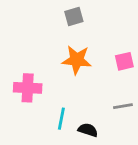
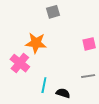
orange star: (77, 60) -> (36, 43), moved
pink cross: (28, 88) -> (20, 63), turned 36

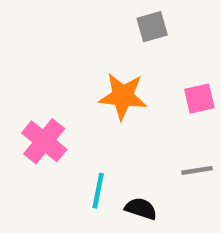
gray square: (53, 12) -> (152, 27), moved
orange star: (36, 43) -> (123, 96), moved

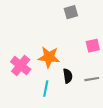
orange star: (123, 96) -> (49, 57), moved
black semicircle: (141, 209) -> (68, 76), moved, turned 64

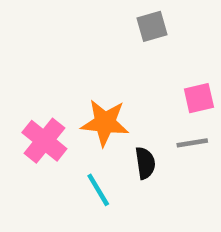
gray line: (92, 79) -> (192, 143), moved
cyan line: (46, 89) -> (98, 190), turned -42

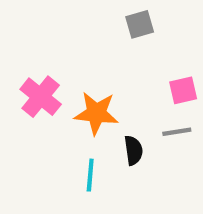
pink cross: (44, 141) -> (41, 97), moved
cyan line: (98, 190) -> (90, 175), turned 36

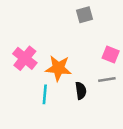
pink square: (183, 90) -> (111, 55), turned 35
cyan line: (90, 175) -> (45, 94), moved

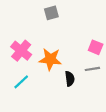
gray square: (85, 15) -> (51, 13), moved
cyan line: (45, 94) -> (21, 82), moved, turned 42

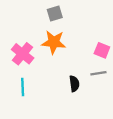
orange star: (50, 59) -> (54, 42), moved
cyan line: (21, 82) -> (23, 87), turned -49

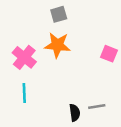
gray line: (98, 73) -> (97, 107), moved
black semicircle: (74, 84) -> (75, 113), moved

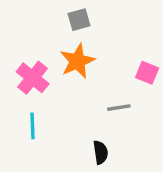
orange star: (57, 45) -> (77, 61), turned -30
gray line: (97, 107) -> (119, 108), moved

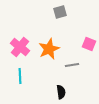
gray square: (79, 20) -> (60, 12), moved
orange star: (77, 61) -> (49, 49), moved

